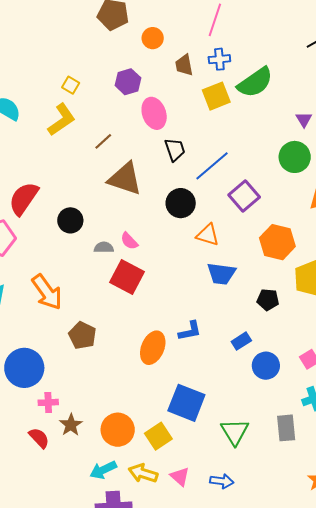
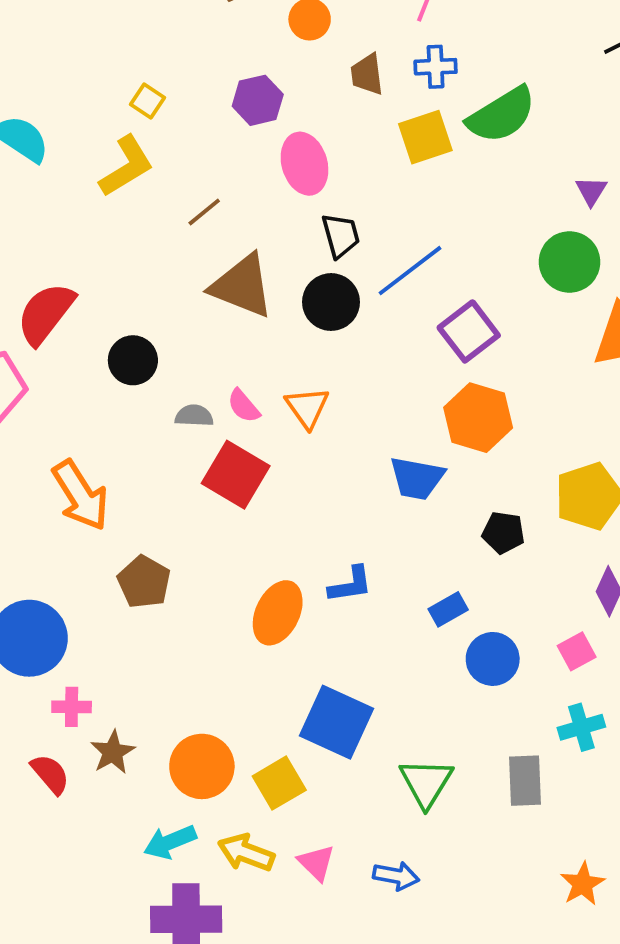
black circle: (181, 203) -> (331, 302), moved
orange triangle: (208, 235) -> (307, 408), moved, turned 35
orange hexagon: (277, 242) -> (478, 418), moved

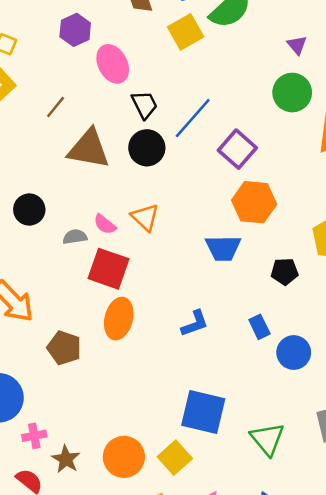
blue rectangle: (448, 609) -> (259, 327), turned -75
orange ellipse: (278, 613) -> (119, 319), moved

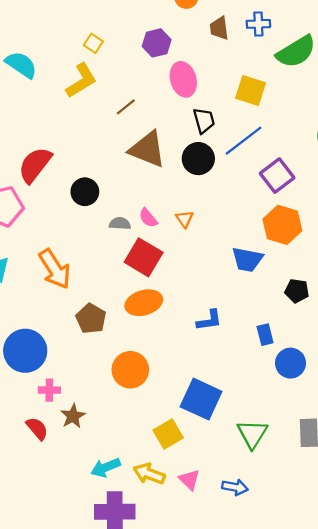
yellow square: (186, 32) -> (251, 91), moved, turned 36
orange triangle: (145, 217) -> (185, 219), size x0.7
orange ellipse: (119, 319) -> (144, 303), turned 48
orange circle: (124, 457) -> (130, 370), moved

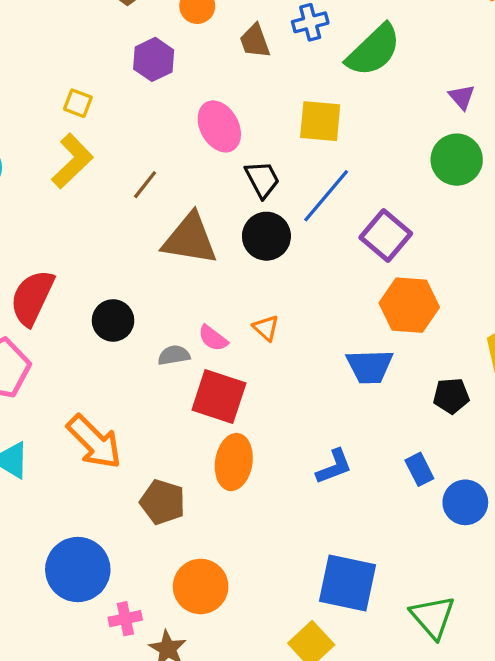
purple hexagon: (157, 43) -> (154, 59), moved
orange ellipse: (144, 303) -> (234, 462), turned -52
orange circle: (130, 370) -> (201, 586), moved

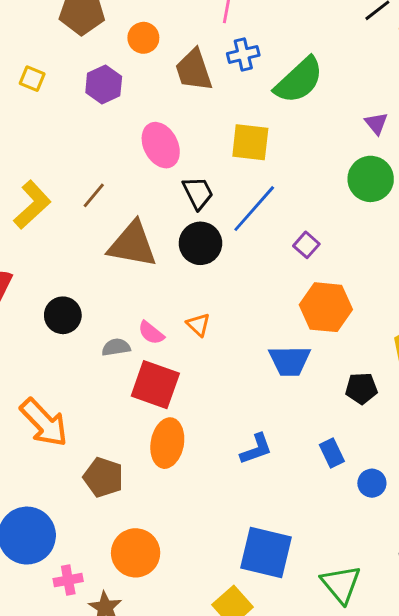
brown trapezoid: (255, 41) -> (194, 70), size x1.4
yellow square: (78, 103) -> (32, 79), moved
yellow L-shape: (72, 161) -> (32, 205), moved
purple square: (386, 236) -> (306, 245), size x0.6
blue circle: (465, 502) -> (372, 483), size x0.7

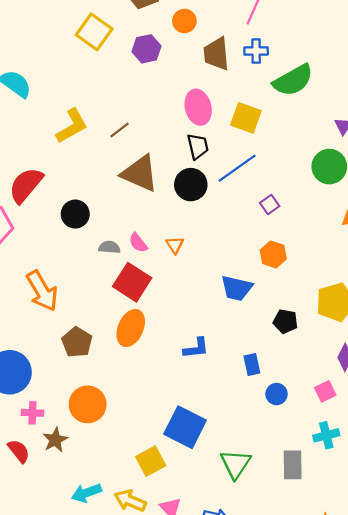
yellow square: (32, 79) -> (94, 32), size x1.8
pink ellipse: (161, 145) -> (198, 107), moved
orange hexagon: (326, 307) -> (273, 254), size x0.7

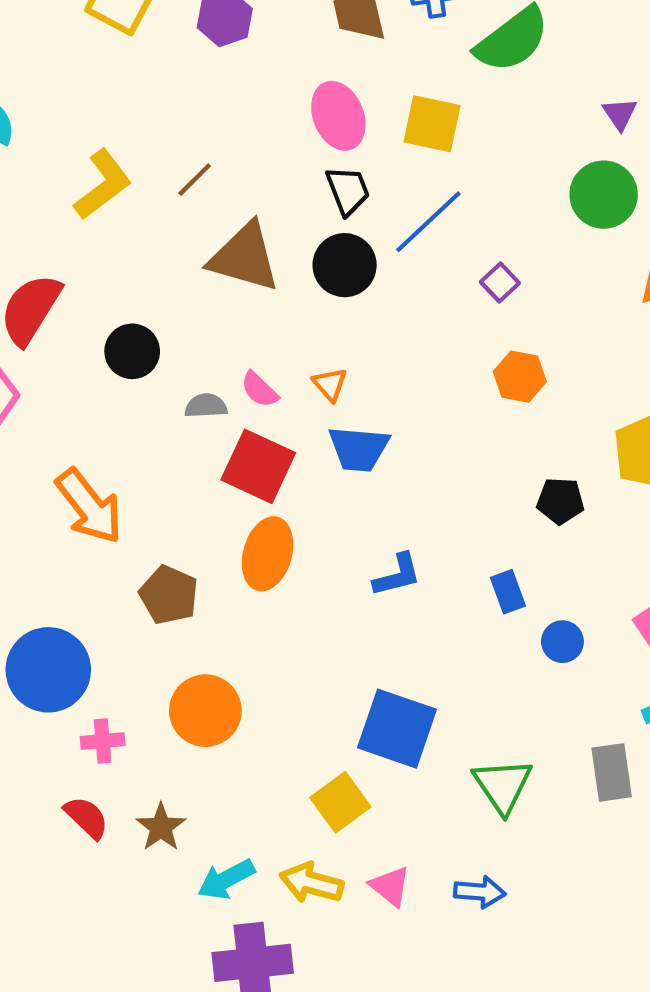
blue trapezoid: (237, 288) -> (359, 449), moved
brown star: (55, 440) -> (161, 827), moved

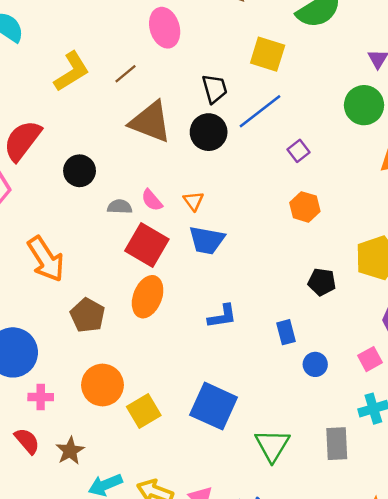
pink ellipse: (338, 116) -> (165, 28), moved
yellow square: (340, 802) -> (144, 411), moved

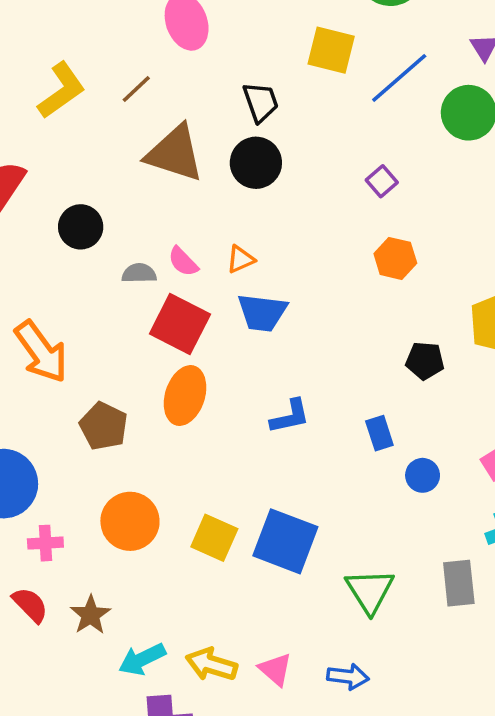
blue line: (260, 111) -> (399, 78), moved
orange triangle: (193, 201) -> (241, 259), turned 45
yellow square: (144, 411) -> (214, 538), moved, turned -32

